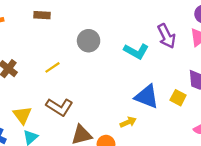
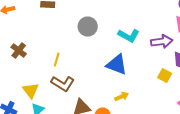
purple arrow: (166, 36) -> (162, 42), moved, turned -70
yellow line: (52, 67) -> (57, 60), moved, turned -40
blue triangle: (147, 97) -> (117, 64), moved

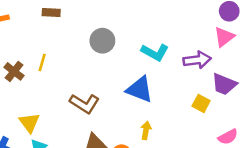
yellow line: (57, 60) -> (42, 62), moved
brown L-shape: (63, 84) -> (84, 103), moved
yellow arrow: (122, 96) -> (146, 130), turned -56

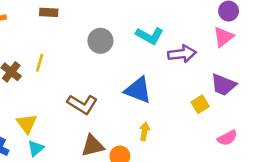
cyan L-shape: (155, 52) -> (150, 36), moved
purple arrow: (197, 60) -> (182, 54), moved
yellow square: (201, 103) -> (200, 104), turned 30

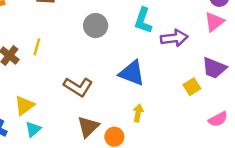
cyan L-shape: (150, 36) -> (143, 21), turned 80
yellow triangle: (27, 124) -> (24, 105), turned 30
brown triangle: (93, 146) -> (88, 127), turned -30

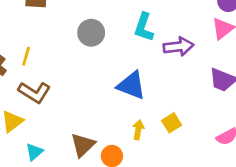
brown L-shape: (78, 87) -> (34, 92), moved
yellow square: (192, 87) -> (172, 123), moved
cyan triangle: (33, 129) -> (34, 152), moved

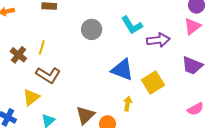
cyan L-shape: (144, 27) -> (132, 25), turned -50
yellow square: (172, 123) -> (153, 82), moved, size x1.5

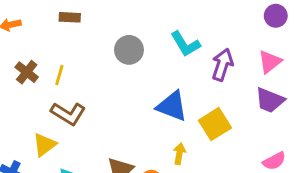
pink triangle: (192, 26) -> (270, 62), moved
purple arrow: (158, 40) -> (222, 65), turned -65
brown cross: (18, 55) -> (27, 72), moved

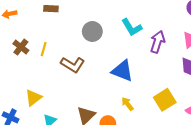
brown L-shape: (68, 114) -> (73, 65), moved
yellow square: (215, 124) -> (165, 100), moved
yellow arrow: (179, 154) -> (128, 104), turned -48

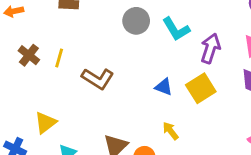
gray circle: (92, 31) -> (136, 21), moved
blue triangle: (122, 71) -> (164, 87), size x0.6
yellow square: (165, 100) -> (201, 88), moved

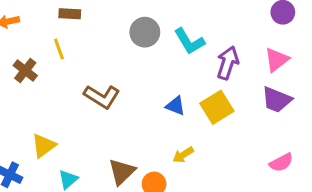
yellow line: (59, 58) -> (59, 49), moved, turned -36
yellow arrow: (171, 131) -> (183, 155), turned -84

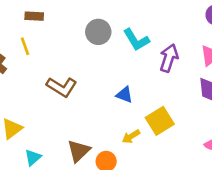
yellow square: (217, 107) -> (160, 121), moved

